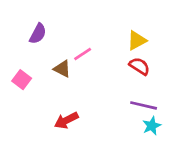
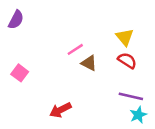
purple semicircle: (38, 34) -> (16, 20), moved
yellow triangle: (137, 40) -> (125, 37), turned -42
brown triangle: (62, 69) -> (89, 63), moved

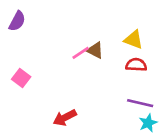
yellow triangle: (125, 37) -> (134, 40), turned -30
red semicircle: (127, 61) -> (136, 65), turned -30
brown triangle: (89, 63) -> (95, 50), moved

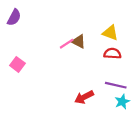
red arrow: (65, 118) -> (84, 97), moved

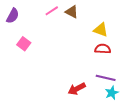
brown triangle: (79, 41) -> (72, 12), moved
pink line: (67, 44) -> (52, 11), moved
pink square: (17, 64) -> (24, 44), moved

